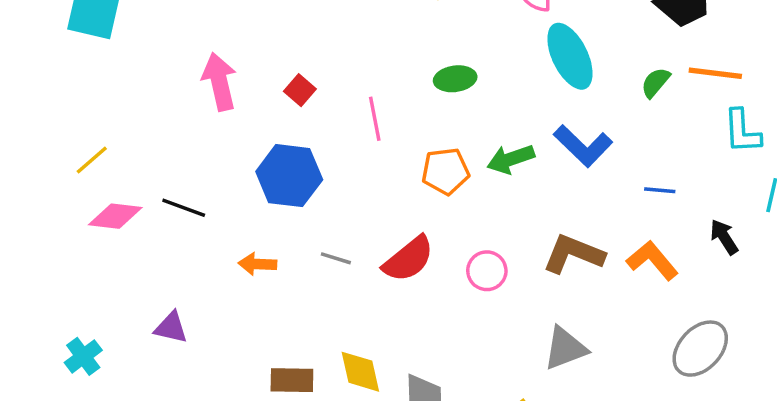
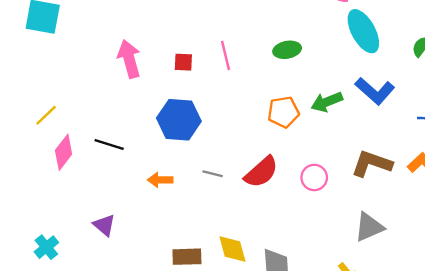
red square: (300, 90) -> (183, 62), turned -36
pink line: (375, 119) -> (225, 55), moved
pink diamond: (115, 216) -> (64, 152), turned -56
purple triangle: (171, 328) -> (104, 225), turned 30

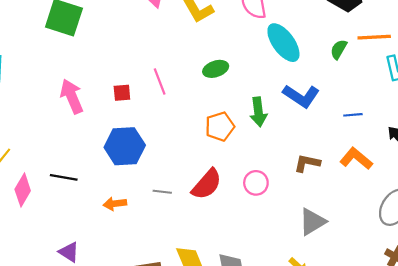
green arrow: (327, 102) -> (258, 112), turned -68
brown L-shape: (372, 164) -> (307, 163), size x0.7

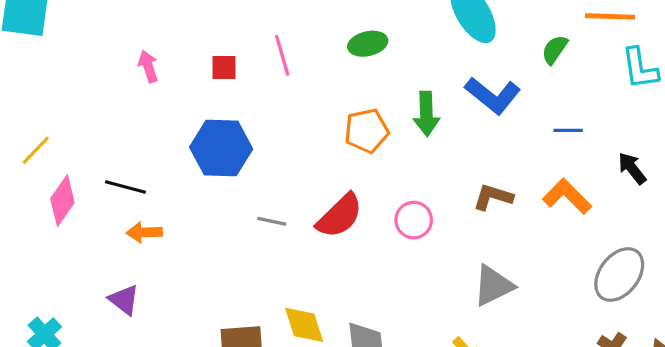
green semicircle: (339, 49) -> (555, 50), moved
pink arrow: (72, 96) -> (148, 66), size x0.6
orange arrow: (115, 204) -> (144, 232), moved

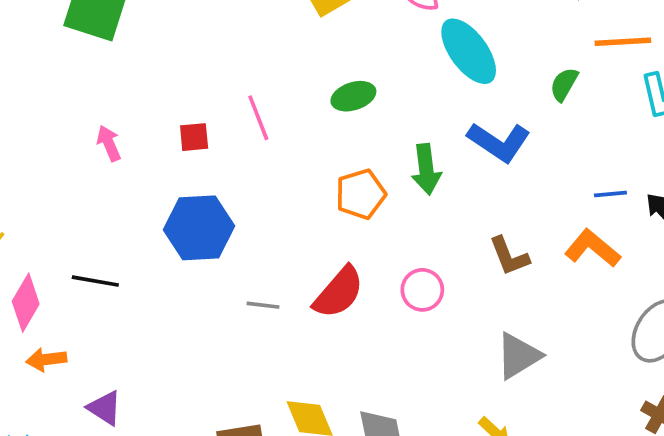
blue line: (568, 130) -> (610, 194), moved
brown L-shape: (493, 197) -> (509, 256), turned -123
orange arrow: (144, 232) -> (46, 359), moved

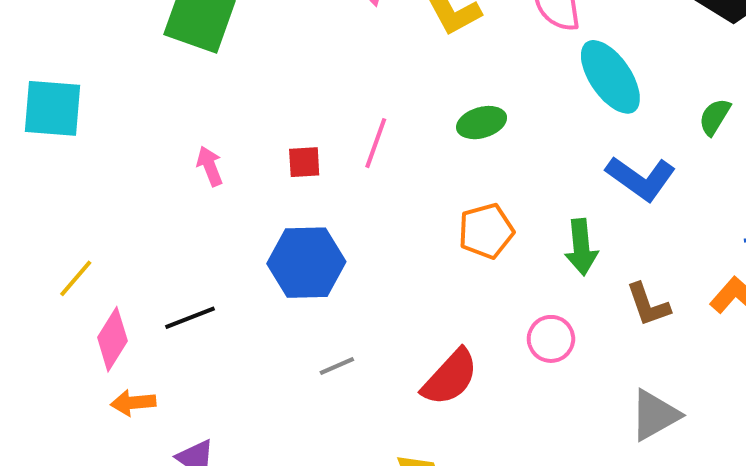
pink line: (258, 118) -> (376, 143), turned 39
green arrow: (426, 169) -> (581, 247), moved
black line: (95, 281) -> (190, 318), turned -33
red semicircle: (339, 292) -> (450, 377), moved
gray line: (263, 305) -> (337, 366), moved, turned -32

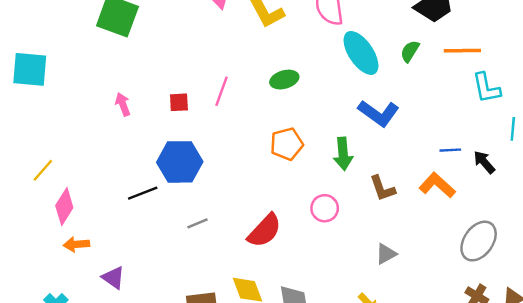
green semicircle: (715, 117) -> (410, 51), moved
black line: (190, 318) -> (143, 193), moved
gray triangle: (655, 415) -> (386, 254), size x0.7

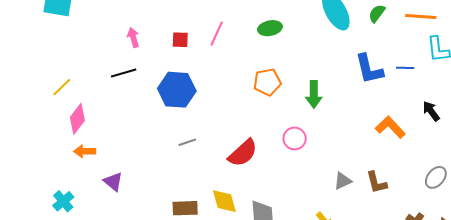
blue L-shape: (379, 113) -> (369, 69), moved, turned 36
blue line: (450, 150) -> (405, 68), moved
brown L-shape: (382, 188) -> (377, 183), moved
black line: (143, 193) -> (124, 73), moved
gray ellipse: (479, 241) -> (436, 177), moved, size x0.7

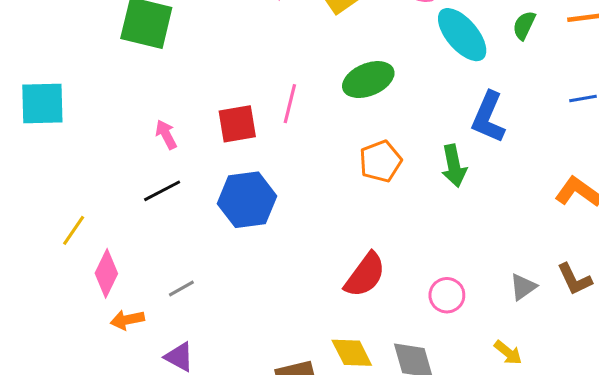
green ellipse: (270, 28) -> (368, 80), size x1.4
red square: (180, 40) -> (237, 124), size x1.5
blue L-shape: (369, 69) -> (488, 117), moved, turned 48
pink circle: (295, 138) -> (447, 295), moved
gray line: (187, 142) -> (181, 288), moved

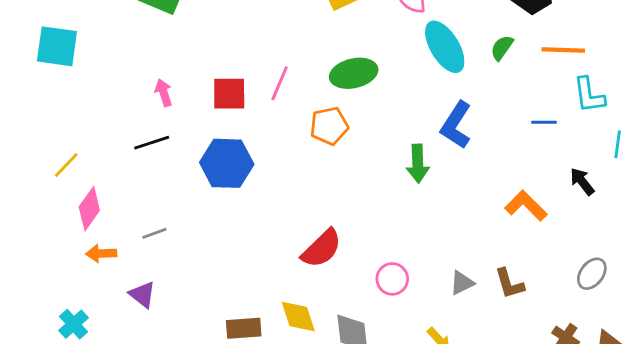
orange pentagon: (380, 161) -> (329, 126), moved

